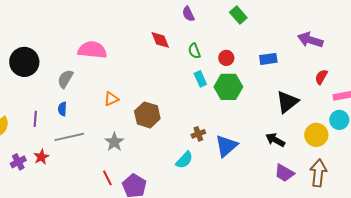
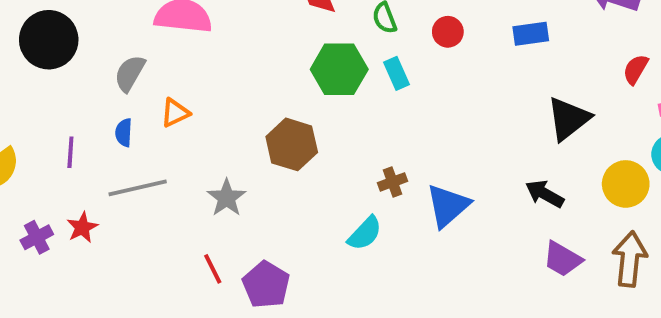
green hexagon: (228, 87) -> (339, 69), moved
orange triangle: (111, 99) -> (175, 113), moved

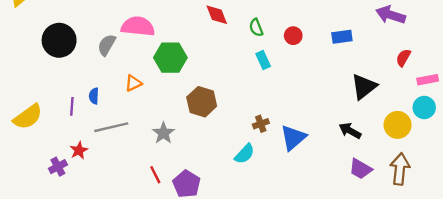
green hexagon: (339, 69) -> (170, 58), moved
gray semicircle: (130, 73) -> (107, 45), moved
blue semicircle: (124, 133) -> (94, 96), moved
purple cross: (37, 237) -> (58, 167), moved

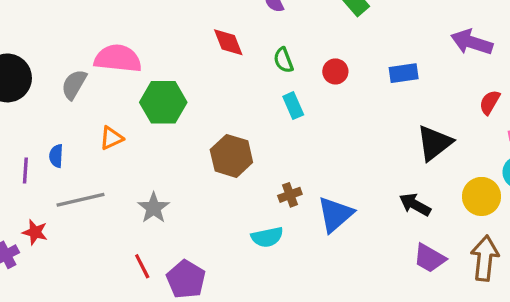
brown hexagon: (202, 102) -> (231, 156), moved
red star: (79, 150) -> (35, 232), turned -30
cyan semicircle: (245, 154) -> (267, 237), turned 35

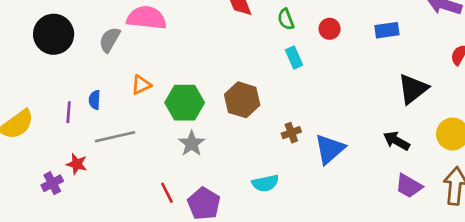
green hexagon: (163, 102) -> (185, 103), moved
gray star: (154, 208) -> (192, 144), moved
cyan semicircle: (267, 237) -> (265, 183), moved

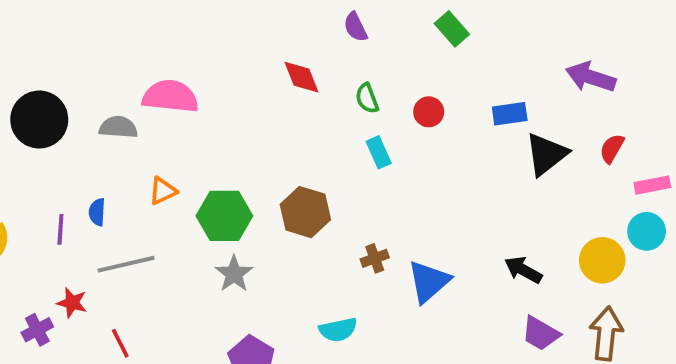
gray semicircle: (110, 40) -> (118, 127), turned 64
black triangle: (413, 89) -> (546, 154), moved
red line: (167, 193) -> (120, 343), moved

